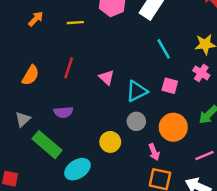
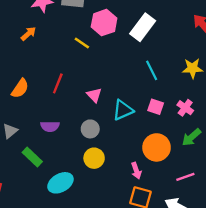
yellow line: (75, 23) -> (82, 43), moved, turned 35
pink cross: (201, 73) -> (185, 108), moved
gray circle: (136, 121) -> (90, 129), moved
green rectangle: (47, 145) -> (32, 157), size x0.7

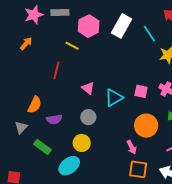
cyan line: (152, 70) -> (149, 34), moved
red line: (58, 83) -> (56, 70), moved
orange semicircle: (20, 88) -> (35, 105), moved
yellow circle: (94, 158) -> (82, 143), moved

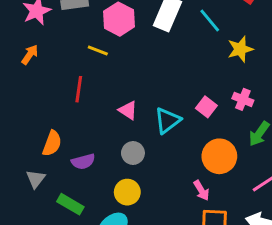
pink square: (141, 91) -> (206, 107), turned 32

